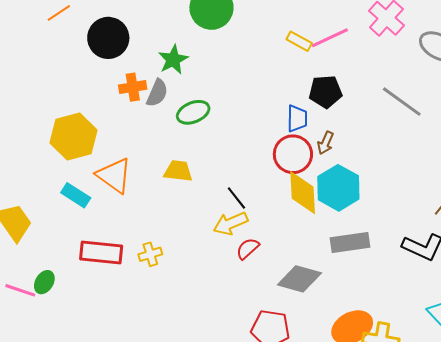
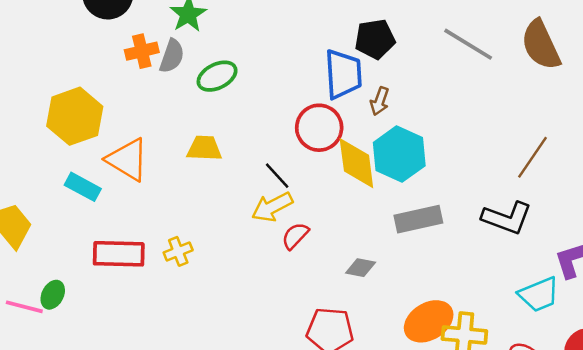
blue trapezoid: (297, 118) -> (343, 74), size x1.5
red circle: (293, 154) -> (319, 128), moved
gray diamond: (299, 279) -> (361, 268), size x0.6

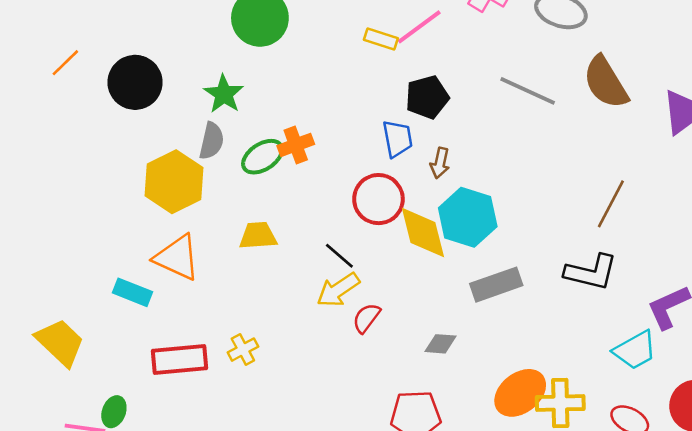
orange cross: (142, 51) -> (296, 145), moved
blue trapezoid: (343, 74) -> (398, 139), size x0.7
yellow hexagon: (75, 116) -> (174, 182), moved

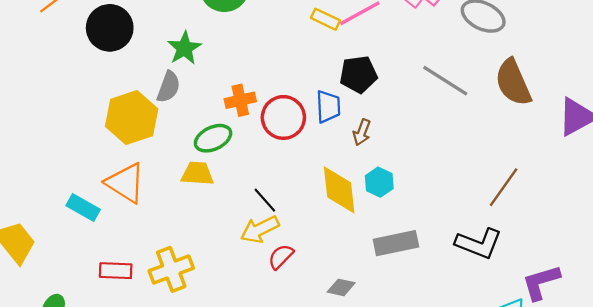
green ellipse: (263, 157) -> (213, 138), moved
red circle: (378, 199) -> (283, 117), moved
cyan hexagon: (468, 217) -> (379, 182), size x0.6
yellow cross: (243, 350) -> (171, 269), size x1.6
red rectangle: (179, 360) -> (116, 271), size x0.7

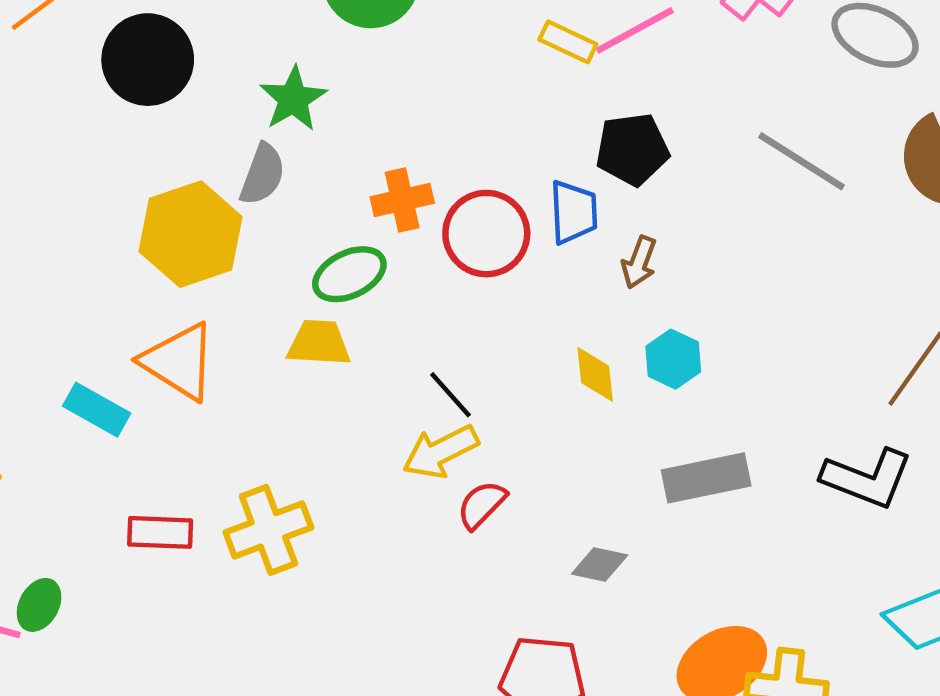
yellow diamond: (339, 190) -> (595, 374), size x0.6

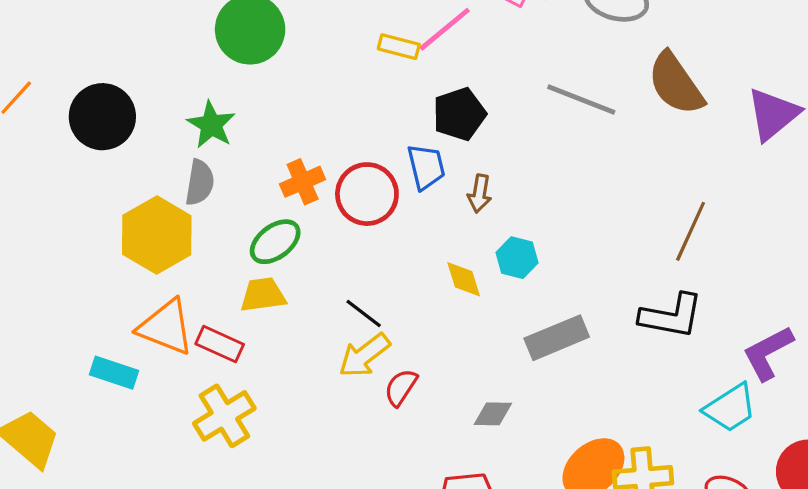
yellow cross: (268, 530) -> (224, 416), moved
red rectangle: (160, 532) -> (220, 344), moved, turned 33

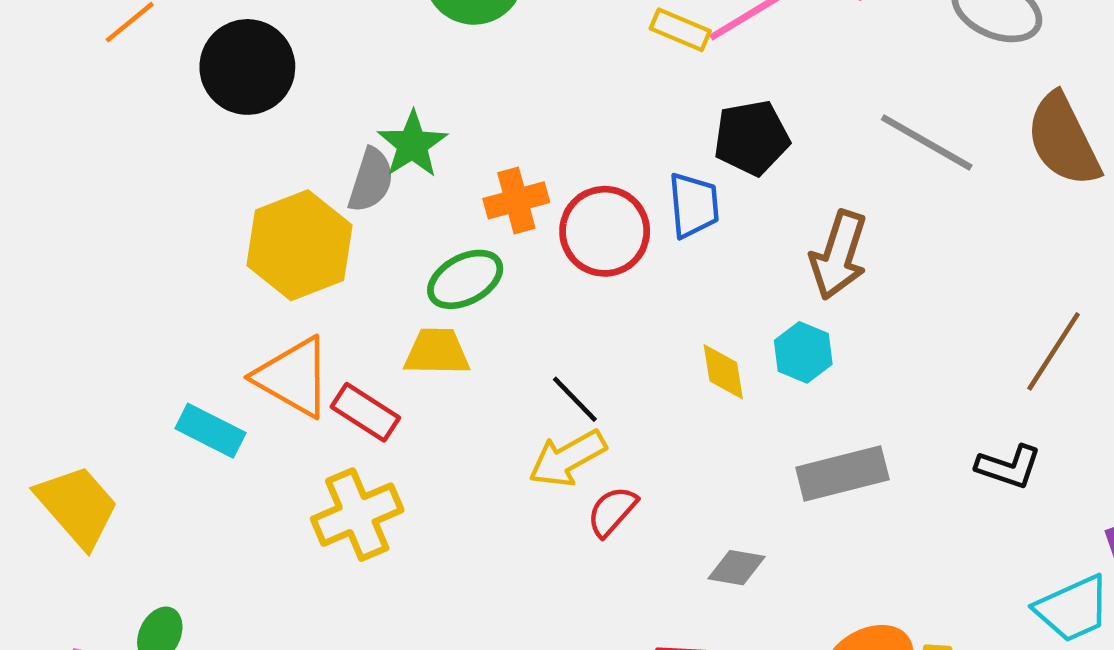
green star: (211, 125) -> (412, 144), moved
brown arrow: (480, 193) -> (839, 255), moved, size x1.6
black L-shape: (671, 316) -> (1009, 467), size x0.7

